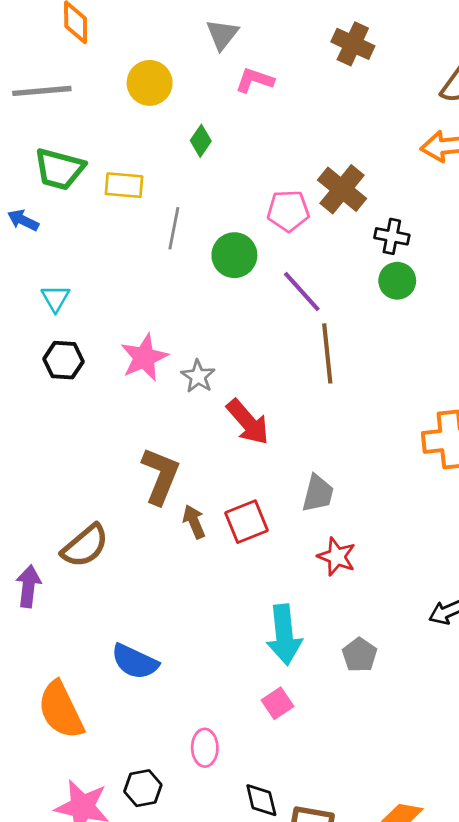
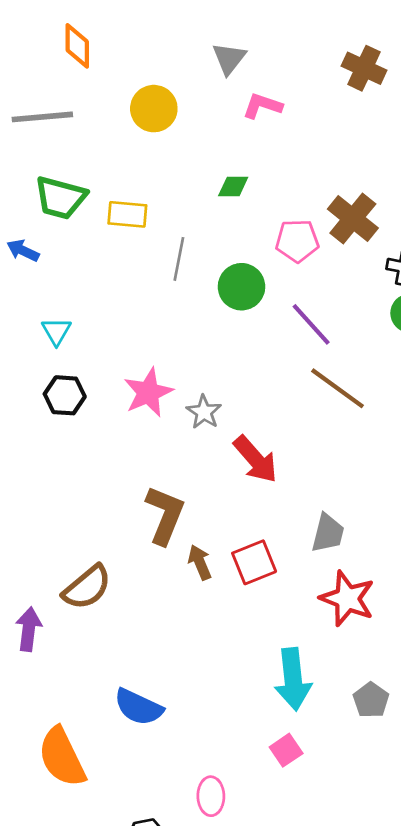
green diamond: (201, 141) -> (233, 187), moved, turned 56
brown line: (327, 353) -> (338, 388), turned -48
red star: (337, 557) -> (347, 599), size x1.4

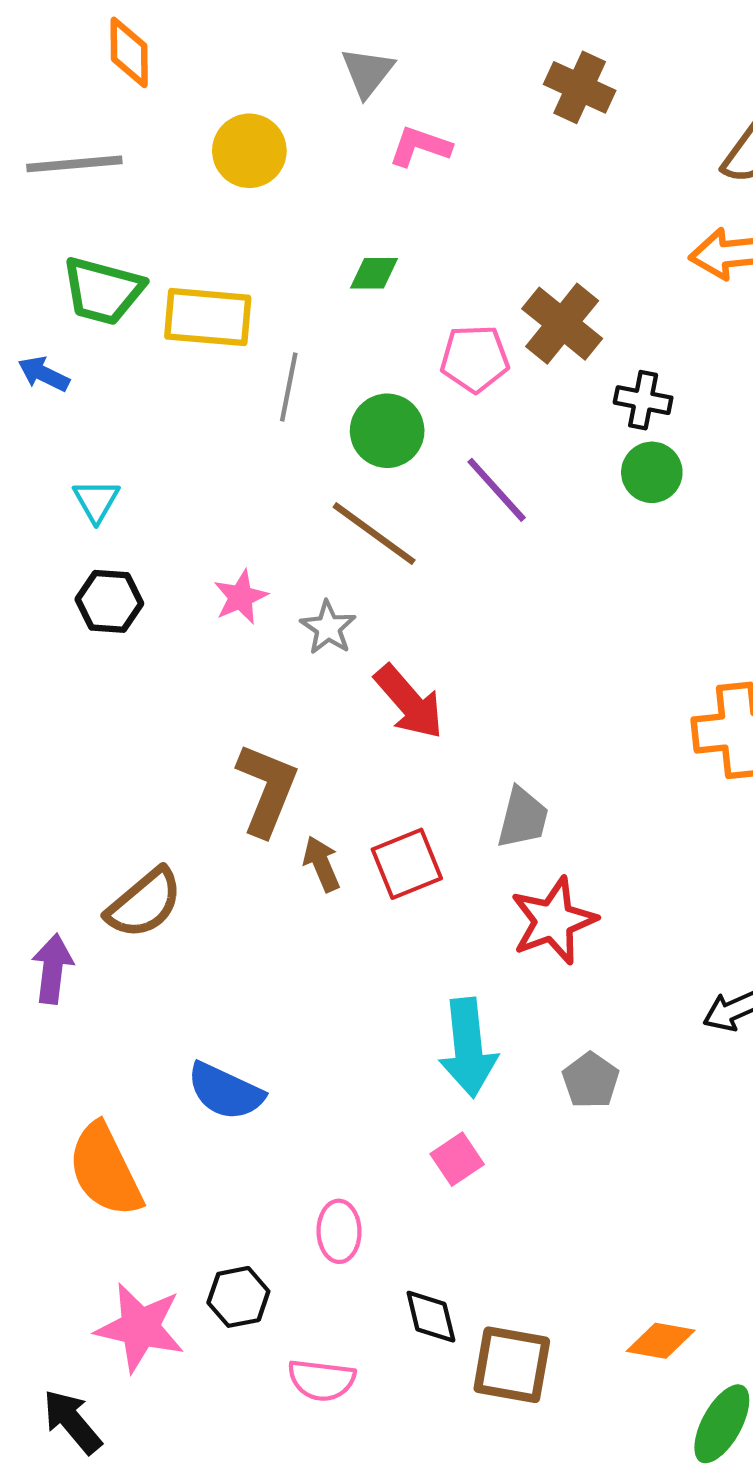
yellow rectangle: (127, 214) -> (208, 317), size x1.4
brown line: (338, 388) -> (374, 534), moved
pink star: (148, 393) -> (241, 597), size x0.7
red star: (347, 599) -> (553, 921), turned 30

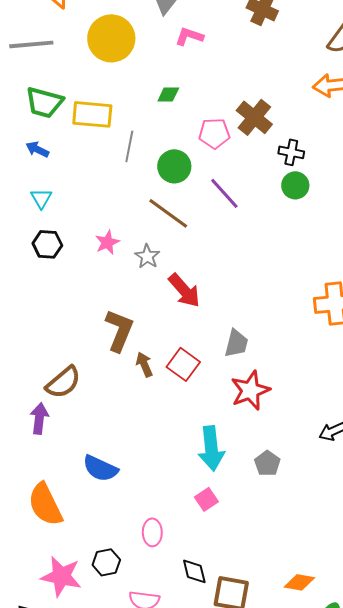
yellow circle: (249, 151) -> (111, 38), size x1.4
blue arrow: (44, 374) -> (37, 149), moved
red square: (407, 864) -> (183, 364), turned -32
purple arrow: (52, 969) -> (39, 418), moved

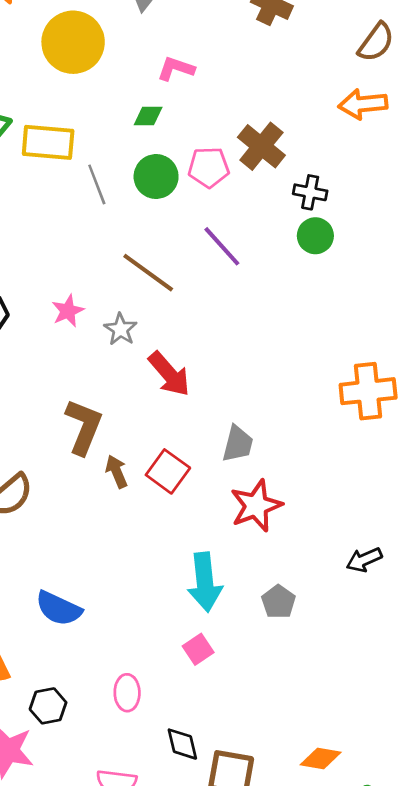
pink L-shape: (189, 36) -> (176, 69), moved
gray line: (129, 146) -> (97, 184), turned -32
green circle: (174, 166) -> (156, 177), moved
black hexagon: (106, 562) -> (48, 706), moved

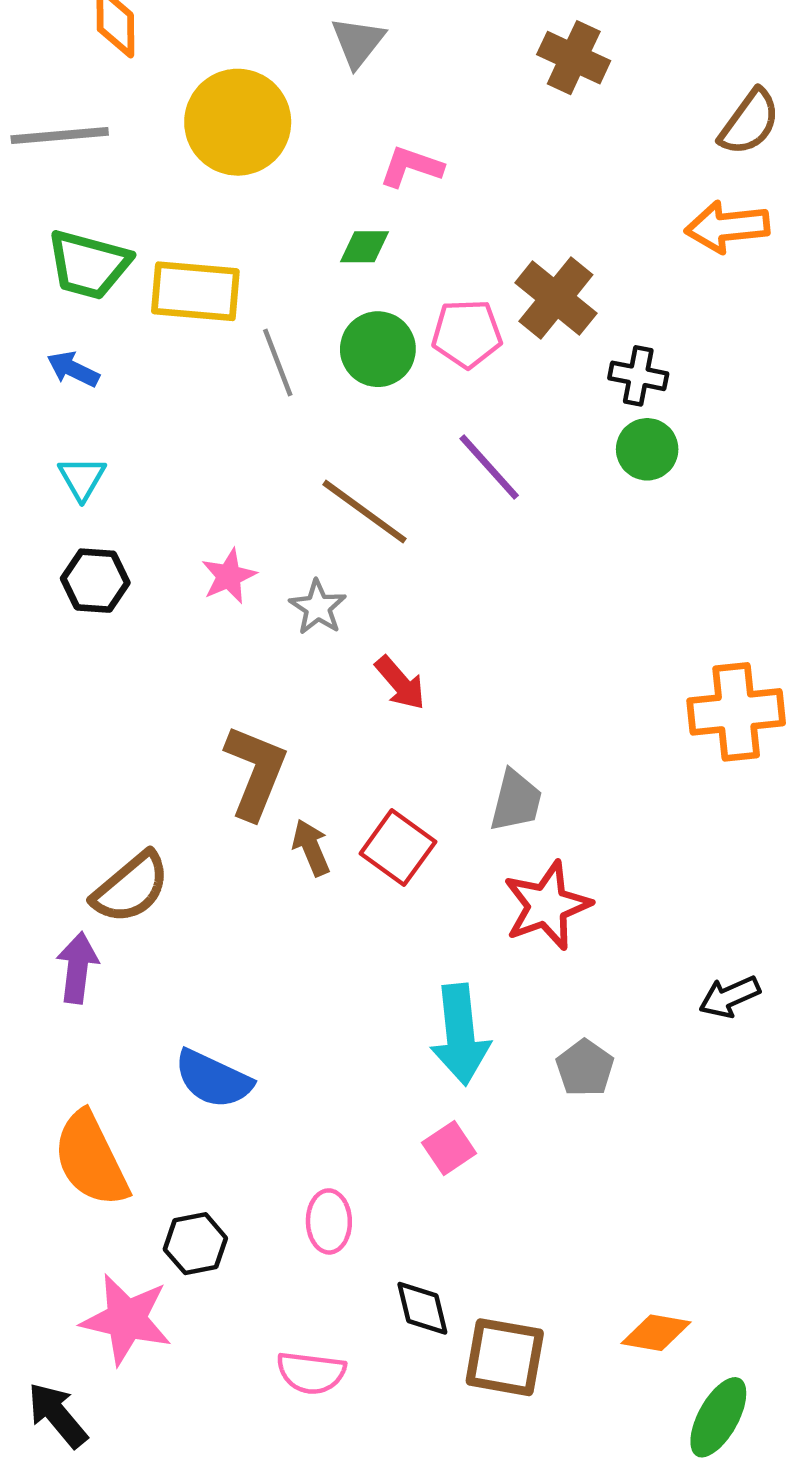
red arrow: (169, 374) -> (400, 683), size x0.7

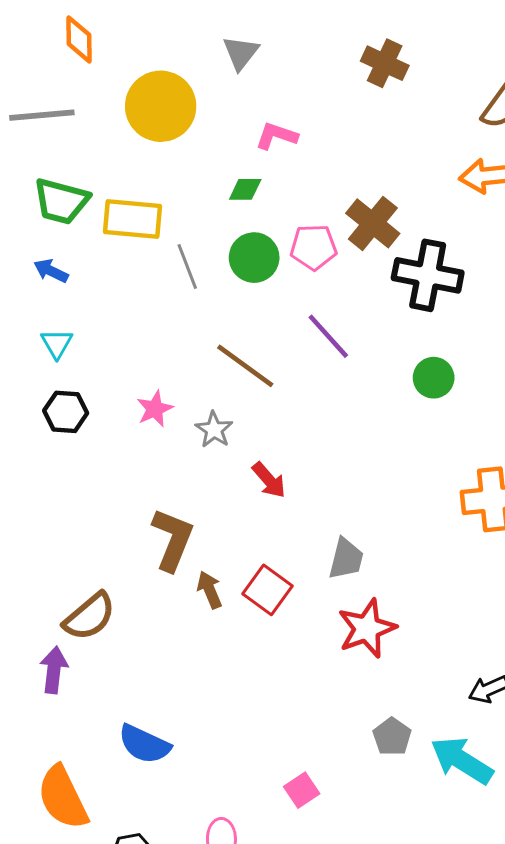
black cross: (638, 376) -> (428, 275), size x1.8
green circle: (647, 449) -> (434, 378), moved
cyan arrow: (460, 1035) -> (462, 760), moved, turned 128

